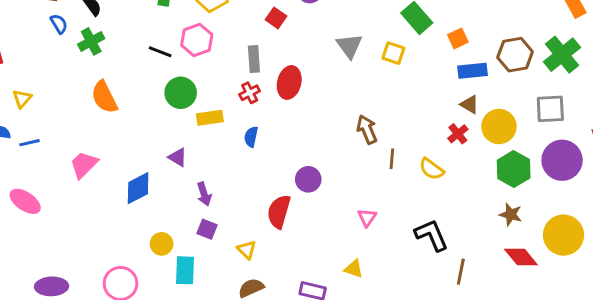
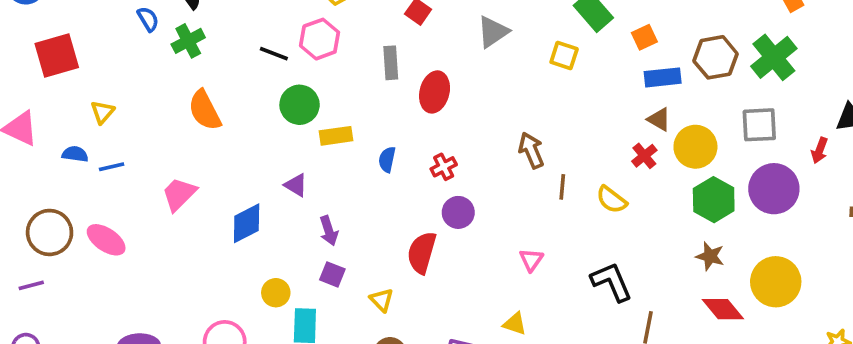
gray triangle: (349, 46) -> (493, 32), moved, turned 32
red cross: (250, 93) -> (444, 167), moved

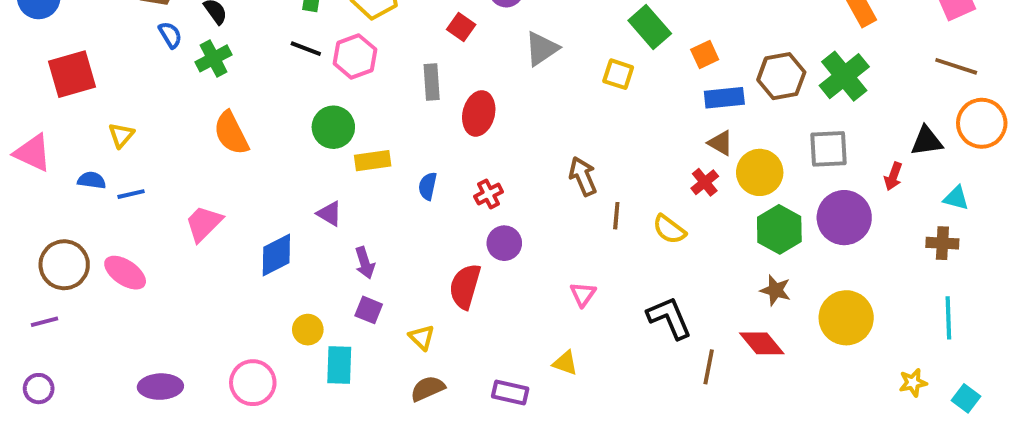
black line: (274, 54) -> (306, 49), moved
red diamond: (723, 309) -> (762, 343), moved

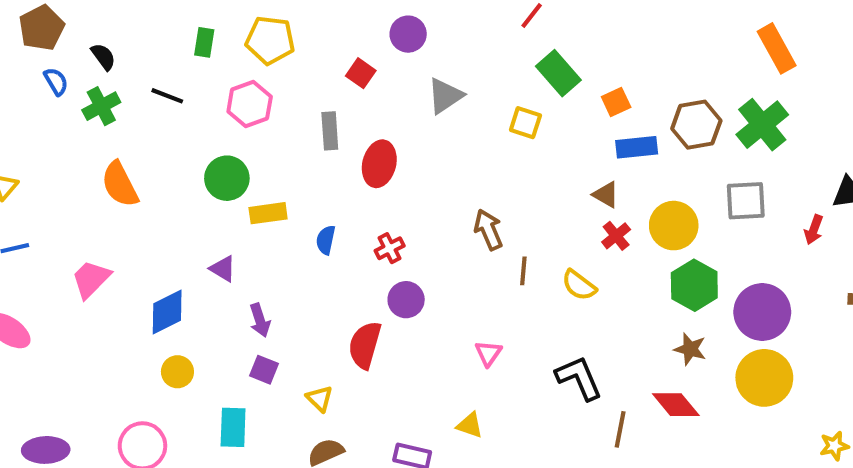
black line: (306, 49) -> (167, 96), moved
brown triangle: (720, 143) -> (606, 195), moved
purple circle: (844, 218) -> (762, 312), moved
yellow circle: (308, 330) -> (177, 372), moved

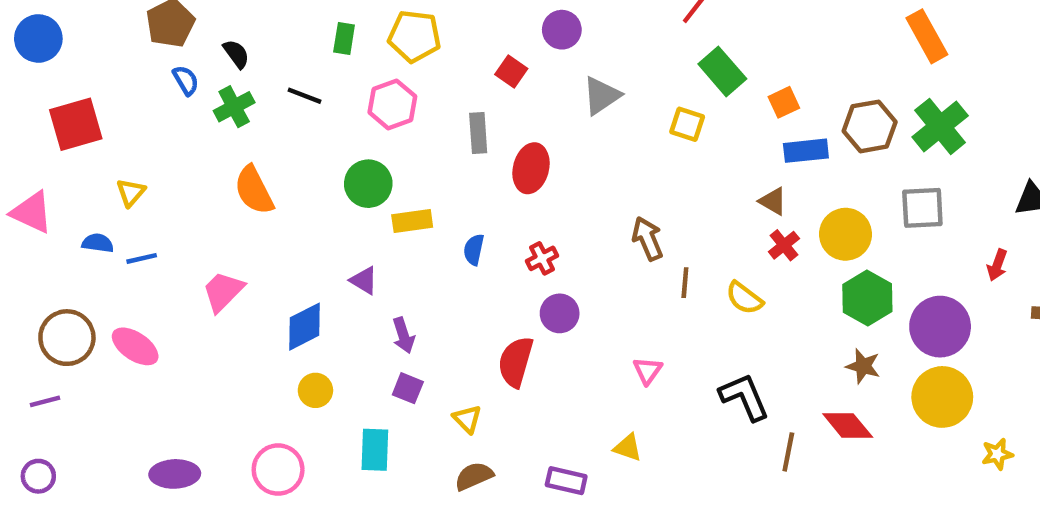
orange rectangle: (777, 48) -> (927, 36), moved
red arrow: (814, 230) -> (997, 265), moved
yellow star: (834, 446) -> (997, 454), moved

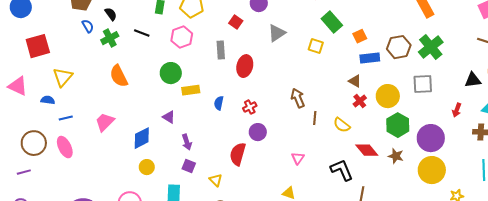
yellow triangle: (131, 192) -> (63, 77), size x1.5
blue line: (142, 258) -> (66, 118), moved
pink ellipse: (135, 346) -> (65, 147), turned 30
red diamond: (848, 426) -> (367, 150), moved

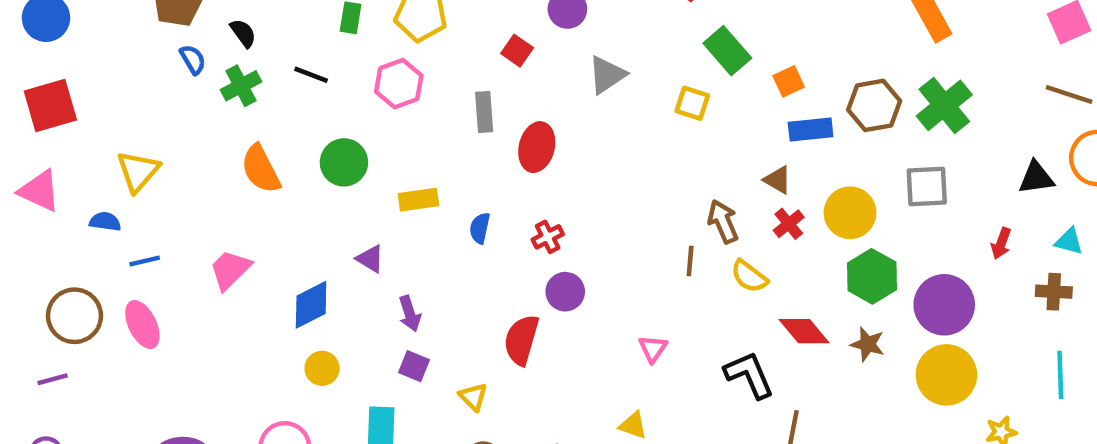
red square: (38, 46) -> (50, 105), moved
green circle: (171, 73) -> (344, 162), moved
brown arrow: (298, 98) -> (723, 222), moved

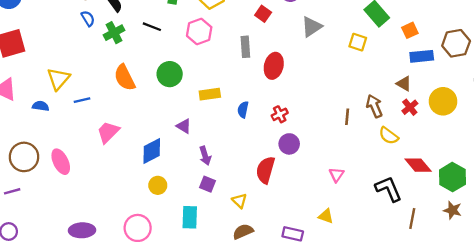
blue line: (145, 261) -> (82, 100), moved
brown line: (690, 261) -> (347, 117), moved
green hexagon: (872, 276) -> (452, 177), moved
brown star: (868, 344) -> (452, 210), moved

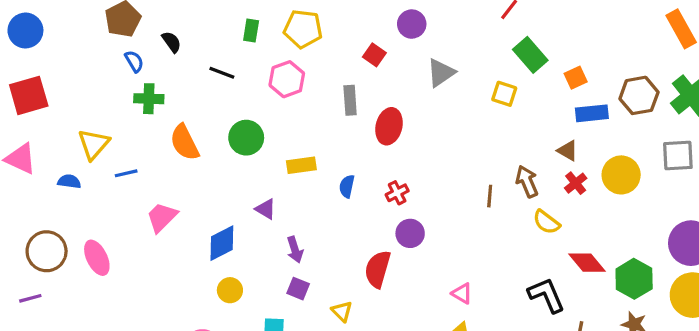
green cross: (114, 33) -> (149, 99), moved, turned 30
pink triangle: (336, 175) -> (462, 293), moved, turned -35

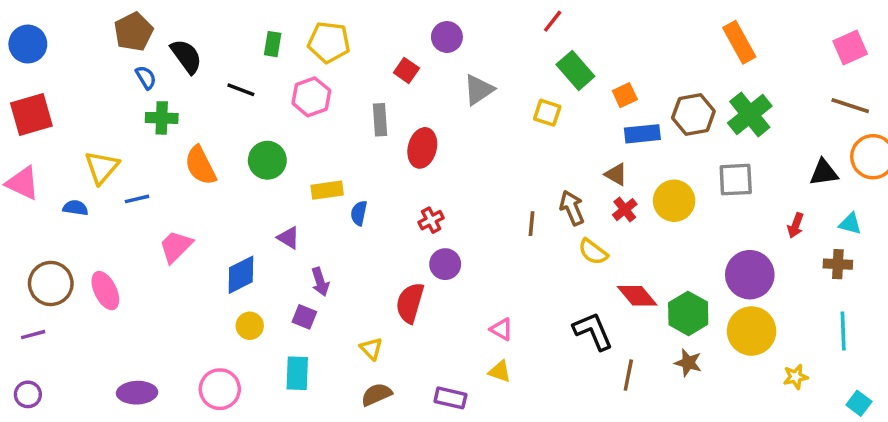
black semicircle: (172, 42) -> (186, 56), size x1.5
blue semicircle: (347, 186) -> (359, 213), moved
purple square: (298, 289) -> (304, 317), moved

